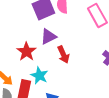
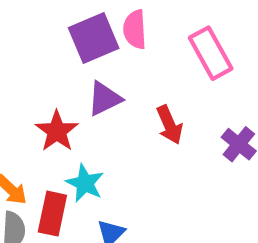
red arrow: (63, 55) -> (169, 125), moved

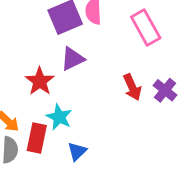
red arrow: (169, 125) -> (132, 87), moved

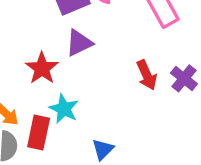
blue triangle: (77, 151) -> (103, 149), moved

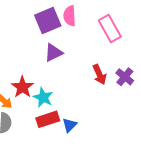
red star: (42, 68) -> (22, 87), moved
red rectangle: (39, 132) -> (48, 119), moved, turned 60

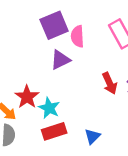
pink semicircle: (70, 16) -> (78, 36), moved
blue triangle: (70, 125) -> (92, 136), moved

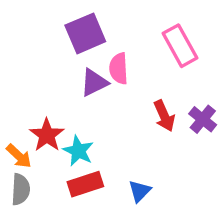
pink semicircle: (78, 36) -> (119, 68), moved

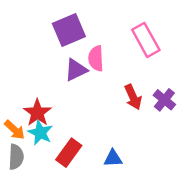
cyan star: (78, 151) -> (40, 133), moved
red rectangle: (85, 184) -> (69, 153), turned -36
blue triangle: (140, 191) -> (113, 158), turned 42

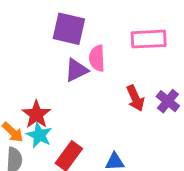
purple square: (69, 30) -> (69, 29), turned 36
pink rectangle: (146, 40) -> (149, 39), turned -64

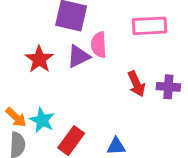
purple cross: (168, 101) -> (168, 87), turned -35
red star: (36, 114) -> (39, 59), moved

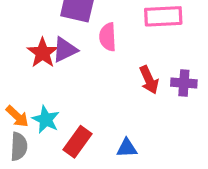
purple triangle: (78, 56) -> (65, 50), moved

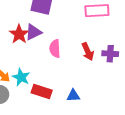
pink semicircle: (108, 37) -> (55, 49), moved
red rectangle: (78, 142) -> (42, 92), turned 72

